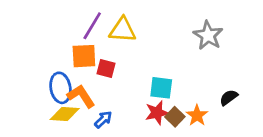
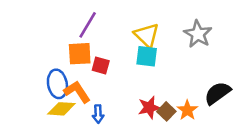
yellow triangle: (123, 30) -> (147, 35), moved, turned 40
cyan square: (161, 88) -> (147, 56), moved
black semicircle: (229, 97) -> (218, 93), size x1.5
blue arrow: (103, 120) -> (98, 114), turned 132

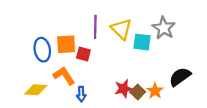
purple line: (88, 25) -> (95, 27), moved, turned -30
cyan square: (147, 56) -> (142, 42), moved
blue ellipse: (57, 84) -> (42, 50), moved
yellow diamond: (61, 109) -> (36, 90), moved

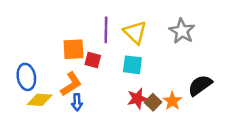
cyan square: (142, 42) -> (132, 65), moved
blue ellipse: (42, 50) -> (26, 77), moved
orange L-shape: (64, 76) -> (71, 84), turned 90
blue arrow: (81, 94) -> (77, 102), moved

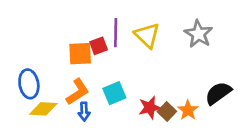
red square: (93, 60) -> (99, 46), moved, turned -35
cyan square: (132, 65) -> (114, 93), moved, turned -30

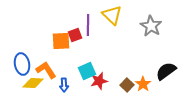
yellow triangle: (147, 35) -> (112, 15), moved
orange L-shape: (78, 92) -> (46, 70), moved, turned -90
red star: (150, 108) -> (99, 81), moved

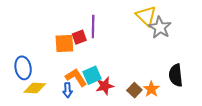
yellow triangle: (112, 15) -> (146, 16), moved
orange L-shape: (46, 70) -> (76, 77), moved
black semicircle: (166, 71) -> (176, 75), turned -60

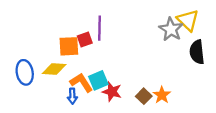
yellow triangle: (146, 16) -> (188, 20), moved
black semicircle: (176, 75) -> (197, 52), moved
red star: (105, 86) -> (112, 92), turned 30
yellow diamond: (35, 88) -> (54, 69), moved

